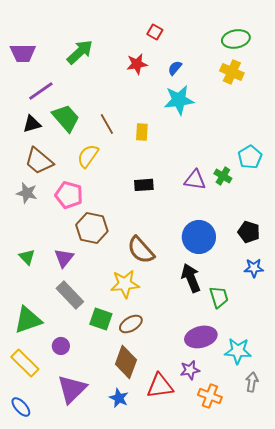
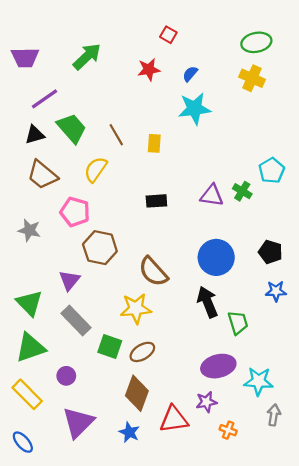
gray star: (27, 193) -> (29, 230), moved
green triangle: (27, 257) -> (29, 303), moved, size x1.5
orange cross: (210, 396) -> (228, 430), size x0.7

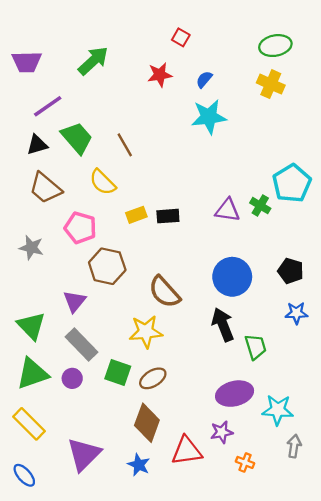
yellow rectangle: (154, 143) -> (136, 215), moved, turned 66
yellow semicircle: (96, 169) -> (103, 182), turned -80
cyan pentagon: (272, 171) -> (292, 183), size x1.4
purple circle: (66, 376) -> (72, 378), moved

